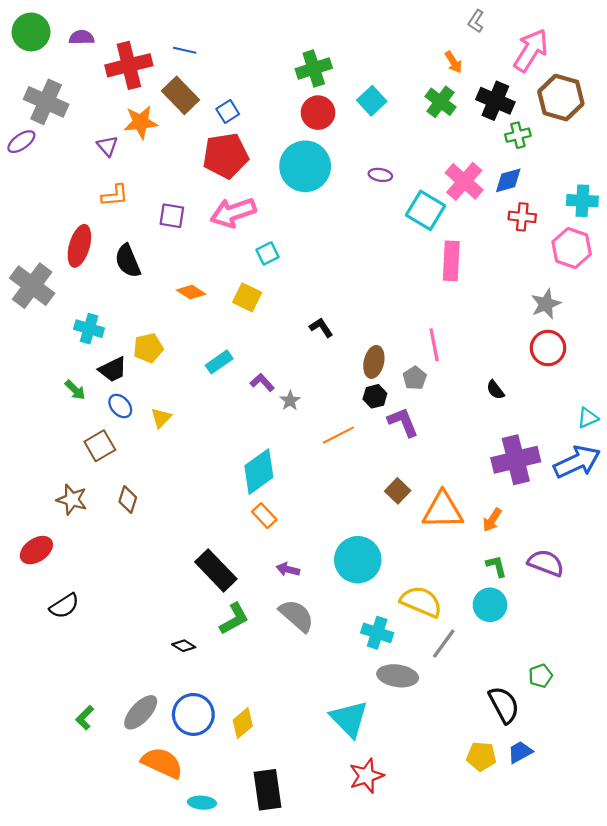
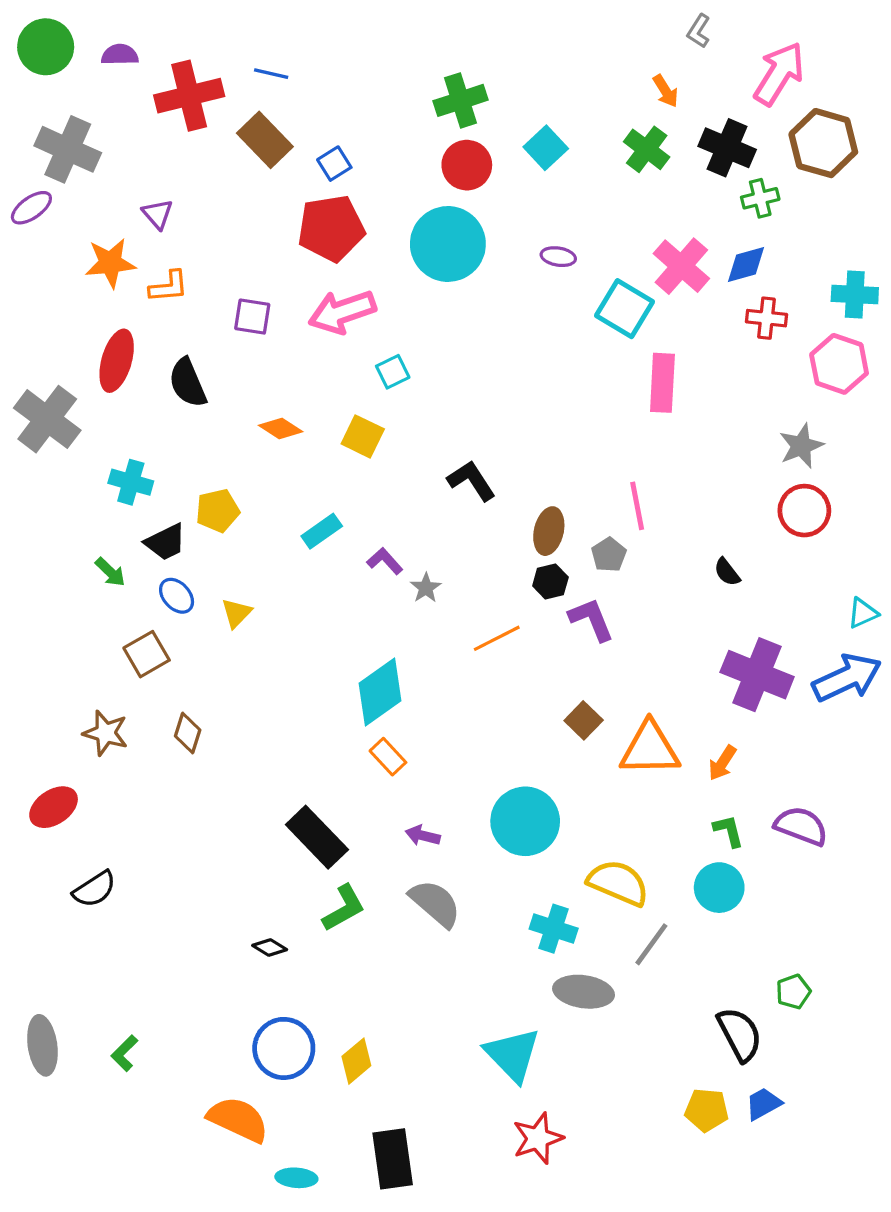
orange star: (141, 122) -> (110, 263), moved
black L-shape: (321, 328) -> (472, 481), size x1.4
purple cross: (516, 460) -> (757, 675), turned 36
gray ellipse: (141, 712) -> (42, 1045), moved, turned -51

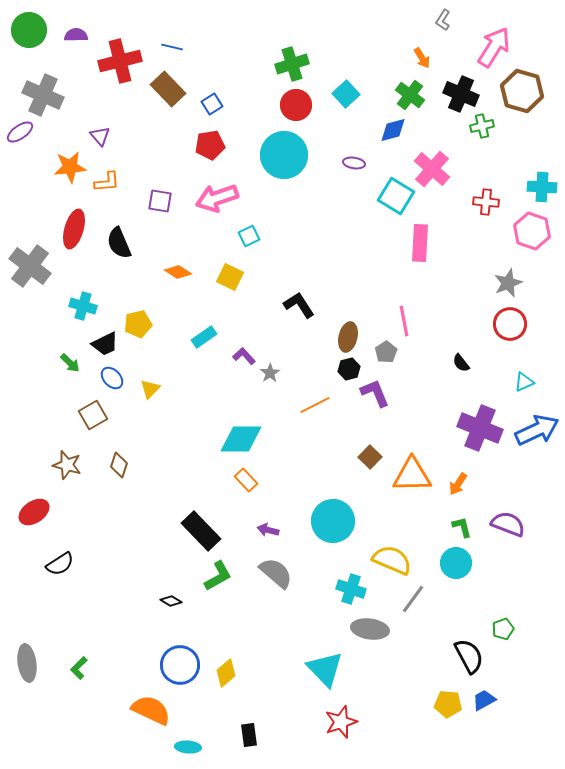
red pentagon: (331, 228) -> (210, 145), size x0.7
blue diamond: (746, 264) -> (393, 130), moved
cyan triangle: (863, 613) -> (524, 382), moved
cyan diamond: (380, 692) -> (241, 439), turned 36
black rectangle: (393, 1159) -> (249, 735), size x0.6

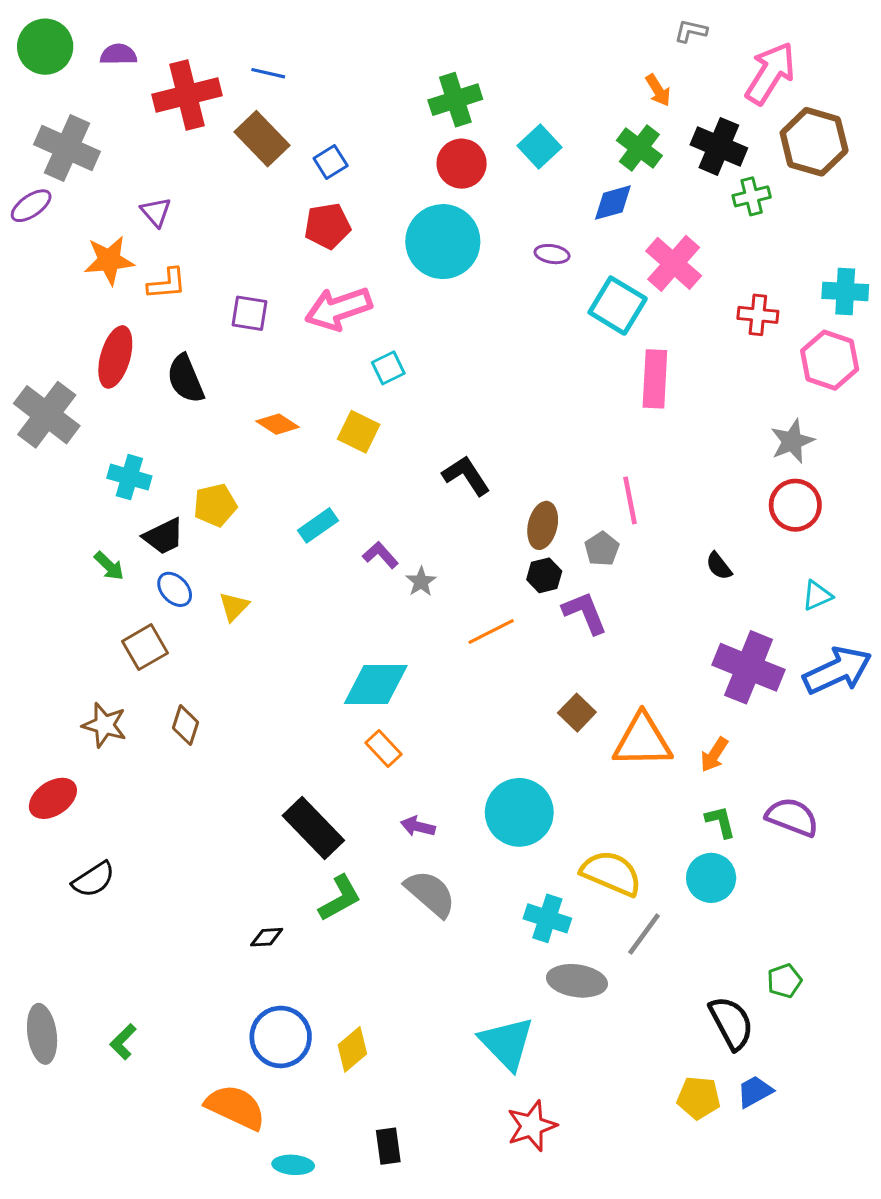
gray L-shape: (443, 20) -> (691, 31), turned 70
black diamond: (171, 601) -> (267, 937), turned -35

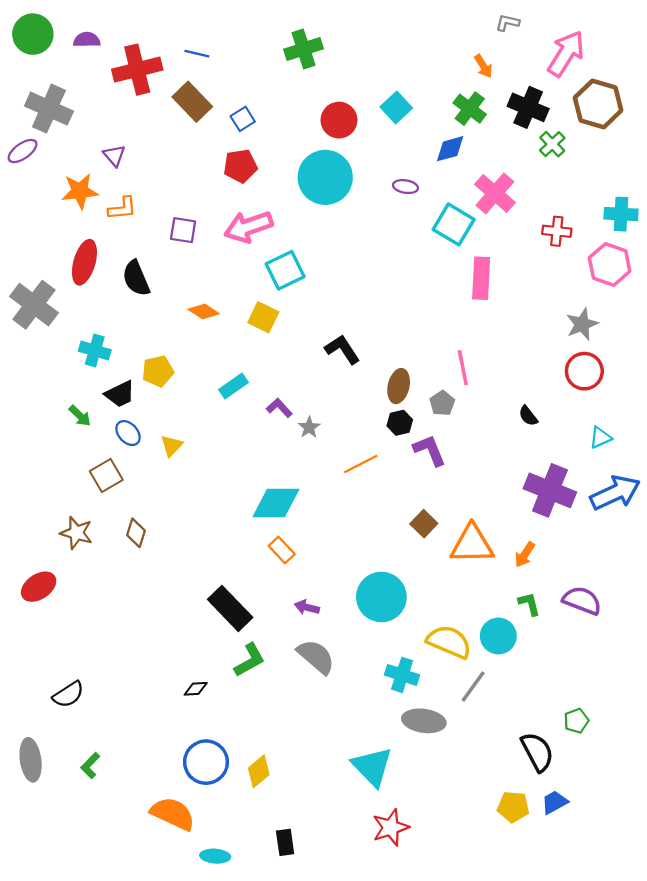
green cross: (455, 100) -> (303, 49), moved
green cross: (752, 196) -> (552, 144), turned -30
cyan square: (388, 368) -> (285, 270), size x1.6
cyan circle: (711, 878) -> (498, 636), moved
black semicircle: (93, 879) -> (68, 694), moved

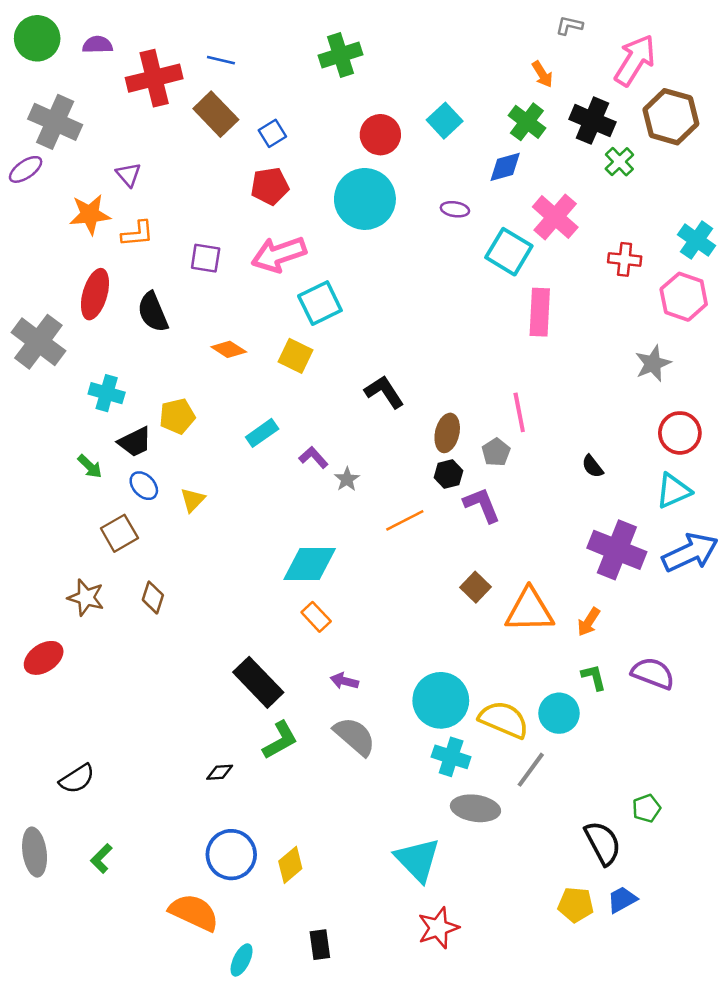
cyan cross: (621, 214) -> (697, 240), turned 32
red circle: (584, 371) -> (680, 433), moved
cyan triangle: (600, 438) -> (673, 491), size x1.4
cyan circle: (381, 597) -> (441, 700), moved
cyan ellipse: (215, 856) -> (242, 960), turned -68

